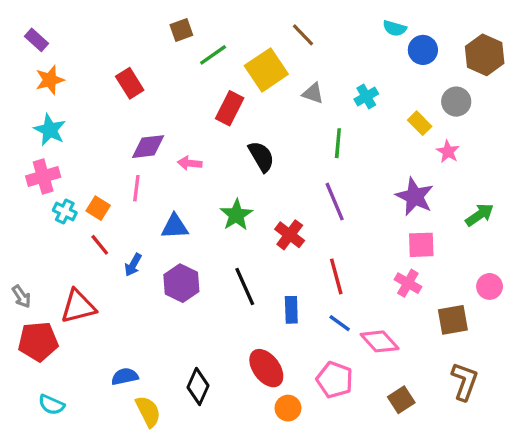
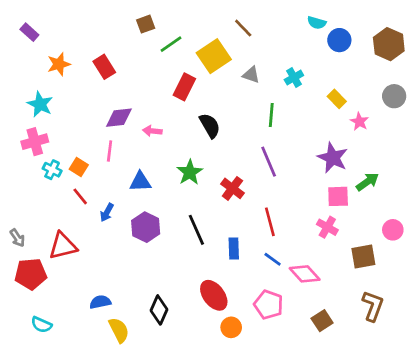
orange star: (50, 80) -> (59, 64), moved
gray circle: (456, 102) -> (394, 96), moved
green arrow: (480, 215) -> (367, 182), moved

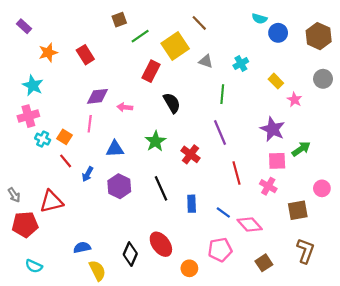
red line: (270, 222) -> (236, 173), moved
red ellipse: (214, 295) -> (161, 244), moved
pink pentagon: (269, 305) -> (220, 250), turned -30

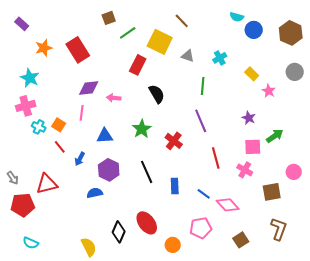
yellow square: (175, 46) -> (160, 42), turned -30
red rectangle: (85, 55) -> (78, 50), size x1.4
purple star: (273, 129) -> (249, 118), size x0.6
blue semicircle: (82, 247) -> (95, 193), moved

